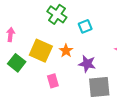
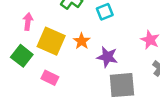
pink arrow: (11, 35) -> (28, 22), moved
pink rectangle: (53, 81) -> (50, 78), moved, turned -48

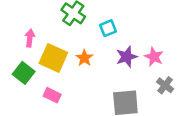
purple star: (107, 57) -> (127, 57), moved, turned -30

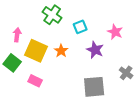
purple star: (127, 57) -> (95, 50), turned -30
pink star: (154, 57) -> (115, 32), moved

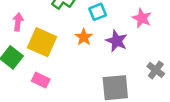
orange star: (61, 51) -> (84, 37), moved

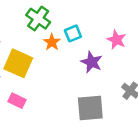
orange star: (84, 37) -> (52, 42), moved

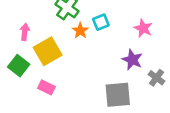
purple star: (92, 62) -> (132, 60), moved
yellow square: (18, 63) -> (48, 51), turned 36

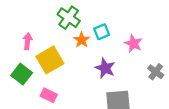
pink star: (143, 28) -> (133, 44), moved
purple star: (132, 60) -> (105, 68), moved
gray cross: (156, 78) -> (156, 72), moved

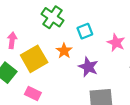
orange star: (82, 40) -> (64, 51), moved

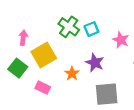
green cross: (53, 17) -> (69, 27), moved
orange star: (64, 51) -> (72, 73), moved

